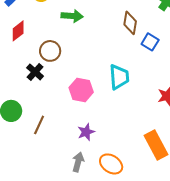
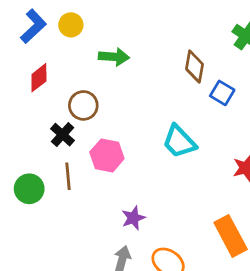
cyan trapezoid: (119, 77) -> (179, 142), turned 140
pink hexagon: (81, 90) -> (107, 155), moved
brown line: (39, 125) -> (68, 176), moved, turned -30

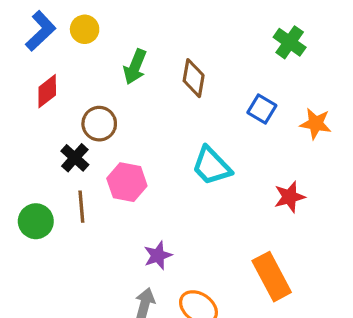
green arrow: (114, 57) -> (135, 67), turned 108
brown diamond: (194, 67) -> (194, 78), moved

